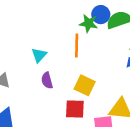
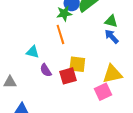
cyan triangle: (39, 55) -> (33, 52), turned -40
red square: (75, 109) -> (68, 76), moved

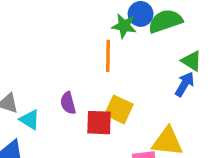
blue arrow: (112, 36) -> (185, 84), turned 56
cyan triangle: (33, 52) -> (30, 120), moved

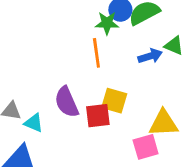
blue arrow: (185, 84) -> (150, 56), moved, turned 50
purple semicircle: (68, 103) -> (67, 102), size x1.5

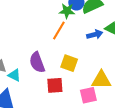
orange line: (96, 53) -> (59, 31), turned 36
red square: (98, 116) -> (55, 85), moved

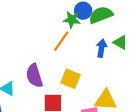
blue arrow: (95, 34) -> (101, 48), turned -70

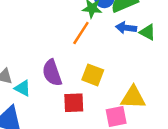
blue arrow: (101, 48) -> (126, 28), moved, turned -90

